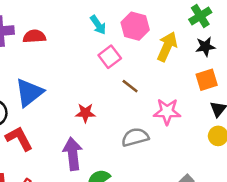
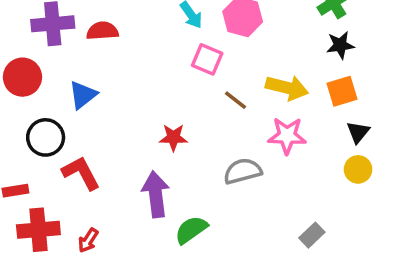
yellow arrow: (167, 47) -> (287, 88), moved, turned 80
pink square: (110, 57) -> (207, 59), turned -30
blue triangle: (29, 93) -> (83, 95), moved, size x0.7

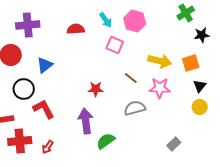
red semicircle: (102, 31) -> (76, 29), moved
black star: (340, 45) -> (202, 35), moved
brown line: (236, 100) -> (131, 78), moved

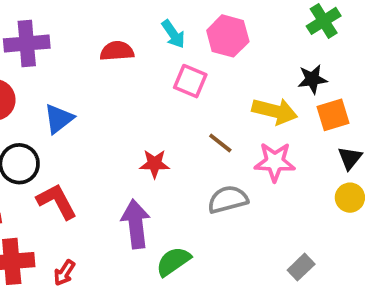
black star: (202, 35) -> (312, 79), moved

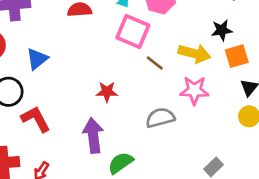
pink square: (190, 81) -> (133, 32), size x1.4
brown line: (220, 143) -> (155, 63), moved

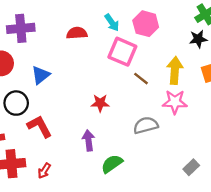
black star: (222, 30) -> (198, 39), moved
yellow arrow: (194, 53) -> (175, 70), turned -100
purple arrow: (93, 135) -> (88, 140), size x0.7

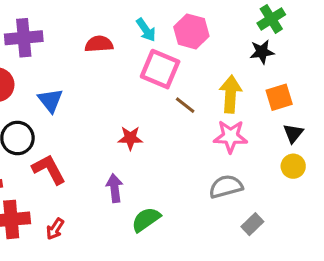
blue triangle: (41, 75) -> (50, 100), turned -30
gray semicircle: (146, 125) -> (226, 187), moved

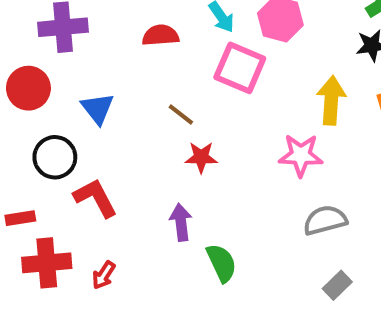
brown line: (185, 105) -> (181, 115), moved
pink star: (231, 136) -> (301, 155), moved
green semicircle: (146, 219) -> (221, 263), turned 100
gray rectangle: (252, 224) -> (337, 285), moved

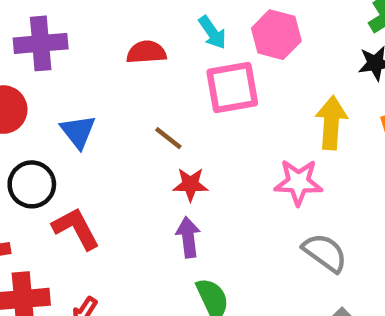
pink square: (240, 68) -> (232, 87), turned -33
gray semicircle: (325, 220) -> (325, 253), turned 51
purple arrow: (181, 222) -> (188, 237), moved

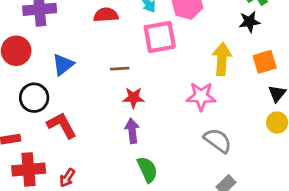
blue triangle: (78, 132) -> (63, 65), turned 30
brown line: (168, 138) -> (120, 69), turned -42

